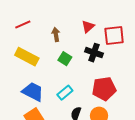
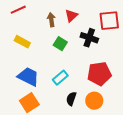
red triangle: (88, 26) -> (71, 16), moved
yellow rectangle: (27, 57) -> (22, 42), size x0.7

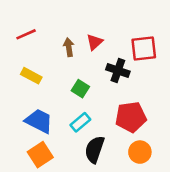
green square: (60, 44) -> (80, 89), moved
black semicircle: (71, 99) -> (95, 149), size x1.5
orange circle: (94, 101) -> (140, 152), moved

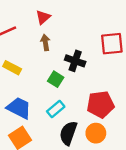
red triangle: (95, 42) -> (43, 17), moved
black cross: (118, 71) -> (75, 61), moved
orange circle: (140, 152) -> (96, 133), moved

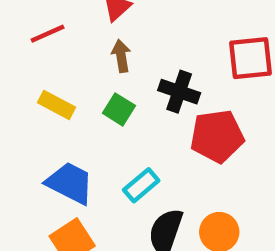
green square: (56, 79) -> (119, 109), moved
red pentagon: (100, 104) -> (217, 136), moved

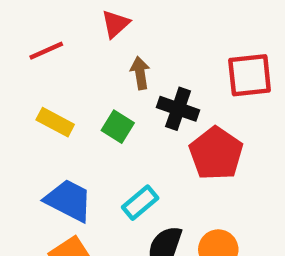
brown arrow: (121, 56) -> (140, 73), moved
red pentagon: (217, 136) -> (216, 153), turned -30

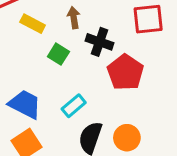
yellow rectangle: (55, 122) -> (33, 24), moved

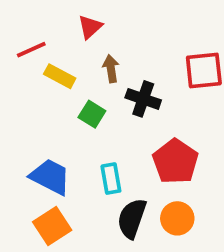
red pentagon: (125, 72) -> (175, 162), moved
cyan rectangle: (74, 106) -> (111, 179), turned -60

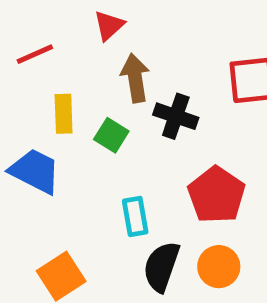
brown arrow: (111, 69) -> (135, 78), size x1.4
yellow rectangle: (60, 76) -> (64, 114), moved, turned 60
blue trapezoid: (50, 177) -> (35, 171), moved

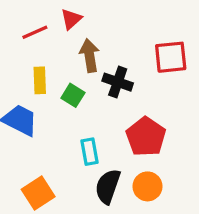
red line: (35, 54) -> (35, 32), moved

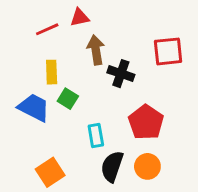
red triangle: (71, 19) -> (80, 18), turned 30
green square: (73, 95) -> (68, 99), moved

